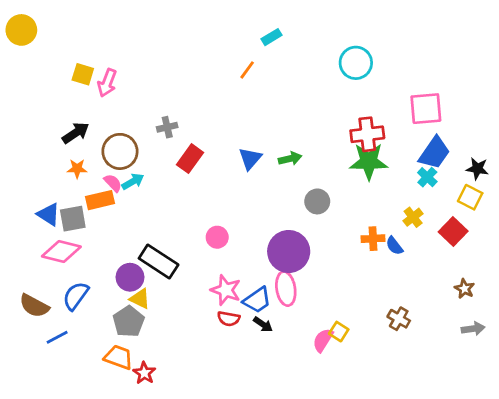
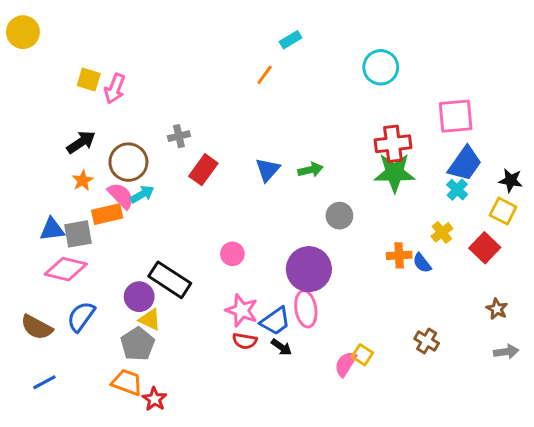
orange star: (77, 169) -> (83, 180), turned -30
pink semicircle: (113, 183) -> (121, 196), size x1.4
blue triangle: (49, 214) -> (52, 229), turned -40
blue line: (57, 337) -> (44, 382), moved

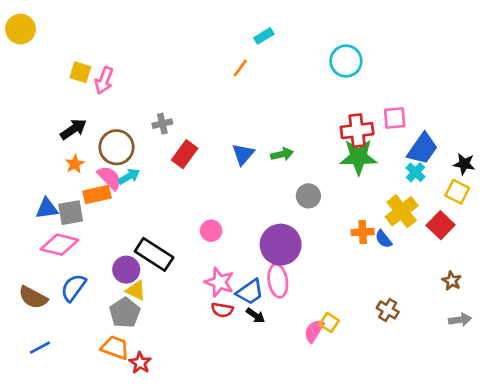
pink square: (456, 116) -> (395, 118), moved, size x0.7
yellow cross: (442, 232) -> (402, 211), size x1.6

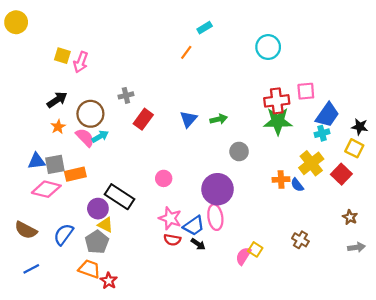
cyan cross: (416, 172) -> (322, 133), turned 32
orange rectangle: (97, 195) -> (75, 174), moved
blue semicircle: (73, 288) -> (63, 234), moved

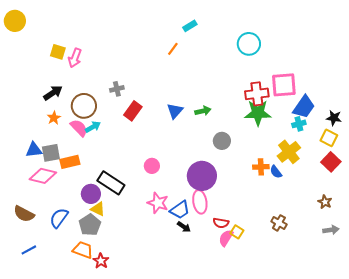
pink square: (306, 91) -> (284, 85), size x1.5
red square: (341, 174) -> (331, 162), moved
red semicircle: (172, 240) -> (221, 223), moved

